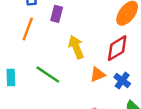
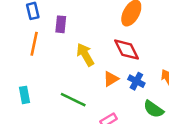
red diamond: (117, 48) -> (127, 50), turned -76
green line: (48, 74) -> (73, 100), moved

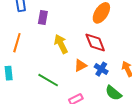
orange line: (34, 44) -> (17, 43), moved

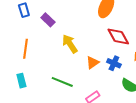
purple rectangle: (43, 18) -> (48, 20), turned -48
red diamond: (95, 43) -> (118, 37), moved

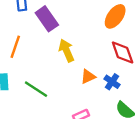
purple rectangle: (48, 20) -> (47, 19), size x1.5
green line: (62, 82) -> (36, 89), moved

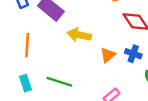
yellow arrow: (66, 51) -> (79, 35), turned -40

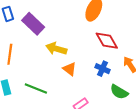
orange triangle: (108, 55) -> (70, 69), moved, turned -48

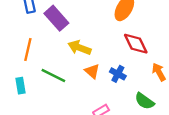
blue cross: (102, 69) -> (118, 74), moved
green line: (36, 89) -> (53, 76), moved

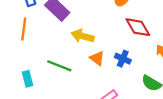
orange line: (28, 49) -> (24, 29), moved

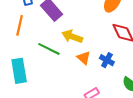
green line: (59, 66) -> (49, 49), moved
cyan rectangle: (28, 79) -> (19, 71), size x1.6

